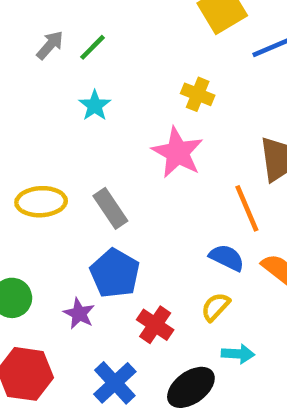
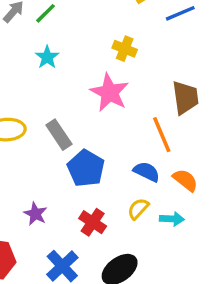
blue pentagon: (115, 273) -> (86, 168), moved
cyan arrow: (238, 354) -> (172, 219), moved

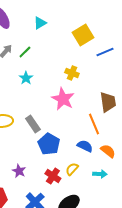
yellow semicircle: (138, 209) -> (72, 169), moved

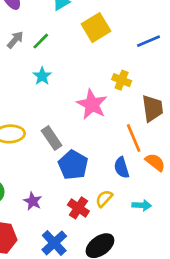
yellow square: (83, 35) -> (96, 28), moved
yellow cross: (72, 73) -> (122, 80), moved
blue semicircle: (85, 146) -> (122, 168), turned -133
orange semicircle: (108, 151) -> (155, 162), moved

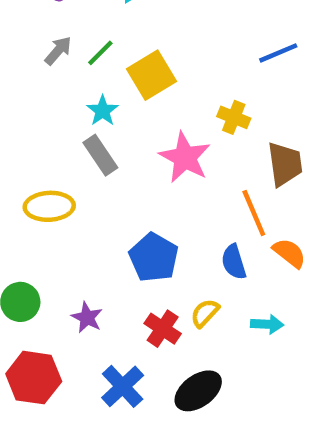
yellow square: (96, 28) -> (151, 75), moved
gray rectangle: (52, 138) -> (100, 155), moved

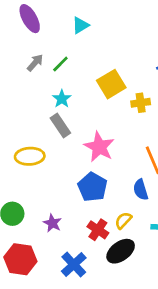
yellow square: (151, 75) -> (111, 84), moved
yellow cross: (234, 117) -> (141, 103), turned -30
pink star: (185, 157) -> (99, 147), moved
black ellipse: (198, 391) -> (121, 251), moved

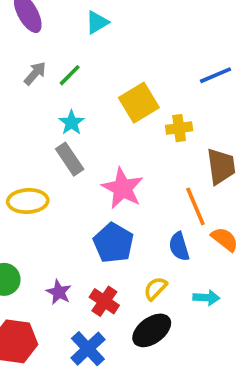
red cross: (98, 230) -> (104, 301), moved

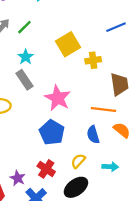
orange line: (195, 206) -> (103, 109), turned -60
purple star: (59, 292) -> (18, 178), moved

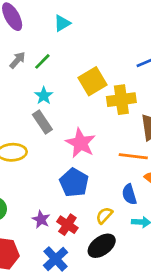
yellow cross: (93, 60) -> (121, 100), size x1.5
blue semicircle: (93, 135) -> (129, 194), moved
purple star: (18, 178) -> (41, 219), moved

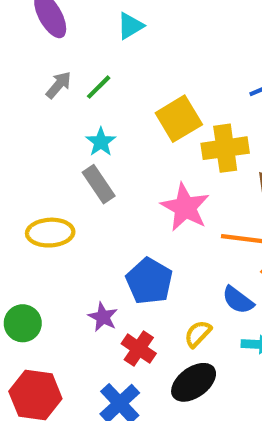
pink star: (81, 143) -> (185, 207), moved
blue semicircle: (129, 194) -> (238, 300), turned -36
purple star: (41, 219) -> (103, 317), moved

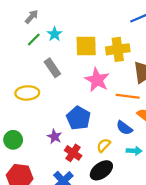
green line: (99, 87) -> (34, 40), moved
yellow square: (179, 119) -> (86, 46), moved, turned 30
cyan star: (101, 142) -> (55, 34), moved

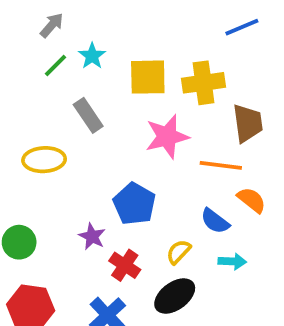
pink star: (97, 80) -> (167, 137), turned 30

